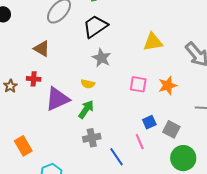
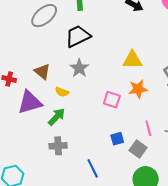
brown triangle: (42, 49) -> (42, 72), moved
orange star: (168, 85) -> (138, 89), moved
pink line: (140, 142) -> (148, 128), moved
blue line: (116, 157) -> (93, 168), moved

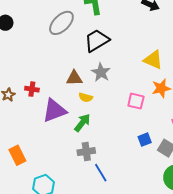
yellow triangle: (132, 60) -> (153, 60), turned 30
brown triangle: (42, 72) -> (74, 78), moved, turned -36
blue line: (93, 168) -> (101, 173), moved

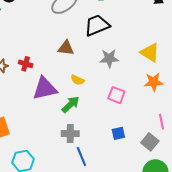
gray star: (101, 72) -> (109, 58), moved, turned 30
brown triangle: (74, 78) -> (66, 48), moved
pink square: (136, 101) -> (116, 95), moved
blue square: (145, 140) -> (118, 133), moved

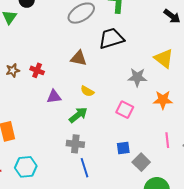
yellow triangle: (150, 53) -> (164, 58), moved
gray star: (109, 58) -> (137, 77), moved
purple triangle: (45, 88) -> (54, 97), size x0.6
gray square: (150, 142) -> (141, 162), moved

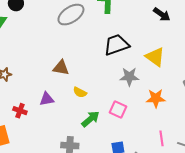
black trapezoid: (111, 38) -> (116, 45), moved
brown triangle: (79, 58) -> (61, 68), moved
red cross: (37, 70) -> (20, 111), moved
green arrow: (78, 115) -> (90, 119), moved

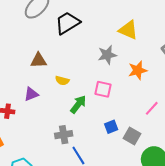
black trapezoid: (116, 45) -> (67, 23), moved
pink line: (162, 138) -> (152, 108), turned 63

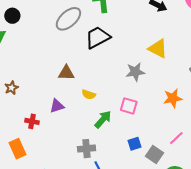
orange star: (138, 70) -> (173, 98), moved
pink line: (152, 108) -> (176, 138), moved

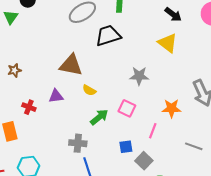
yellow triangle: (158, 48) -> (168, 43), moved
brown triangle: (66, 73) -> (71, 65), size x1.4
pink line: (176, 138) -> (153, 131), moved, turned -35

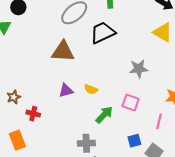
brown triangle: (71, 65) -> (63, 51), moved
brown star: (14, 70) -> (14, 97), moved
purple triangle: (56, 96) -> (66, 91), moved

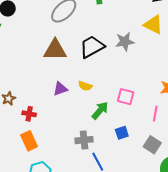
black trapezoid: (103, 33) -> (92, 47), moved
gray star: (139, 69) -> (125, 42), moved
orange rectangle: (17, 140) -> (29, 141), moved
blue square: (134, 141) -> (122, 133), moved

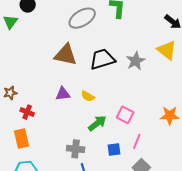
gray star: (125, 42) -> (136, 61), turned -30
pink line: (155, 114) -> (137, 141), moved

